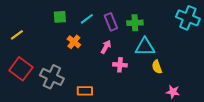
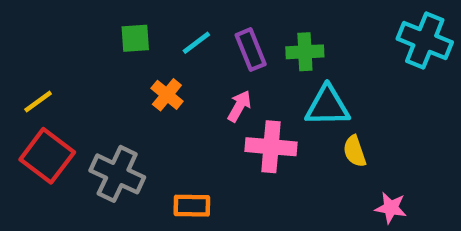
yellow line: (17, 35) -> (38, 102), moved
pink cross: (120, 65) -> (271, 147), size x1.5

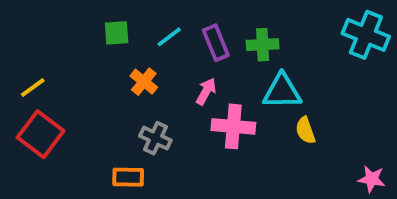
gray cross: (117, 174) -> (155, 138), moved, size x0.7
orange rectangle: (192, 206) -> (128, 177), moved
pink star: (391, 208) -> (372, 179), moved

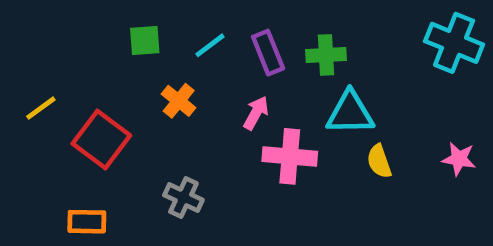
red square: (41, 134) -> (101, 140), moved
gray cross: (155, 138) -> (183, 197), moved
orange rectangle: (128, 177) -> (87, 222), moved
pink star: (372, 179) -> (459, 159), moved

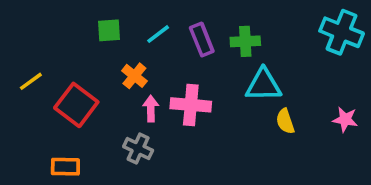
pink arrow: (256, 113) -> (151, 109), moved, turned -30
pink cross: (290, 156) -> (191, 105), moved

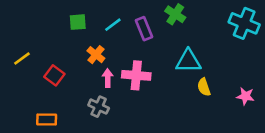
green cross: (245, 41) -> (175, 14), moved, turned 36
red square: (76, 105) -> (54, 75), size x0.7
pink star: (345, 119) -> (245, 96), moved

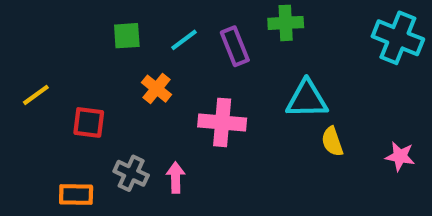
green cross: (175, 14) -> (286, 23), turned -36
red square: (54, 75) -> (89, 122), turned -30
pink arrow: (108, 78) -> (176, 178), moved
gray cross: (99, 107) -> (131, 173), moved

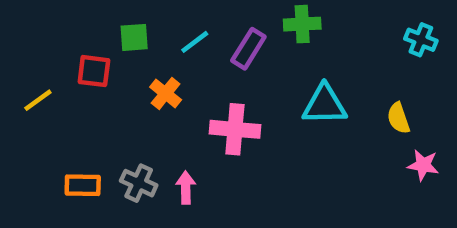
cyan cross: (398, 38) -> (421, 40), size x0.6
purple rectangle: (235, 46) -> (248, 49), turned 54
red square: (89, 122) -> (94, 71), moved
yellow semicircle: (332, 142) -> (398, 118), moved
orange rectangle: (76, 194) -> (83, 185), moved

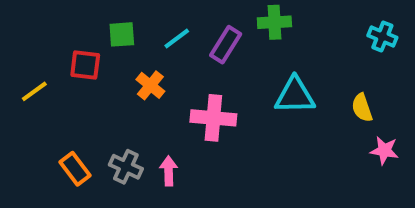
orange rectangle: (83, 185) -> (75, 169), turned 52

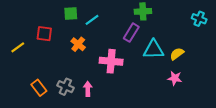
green square: (122, 34) -> (71, 14), moved
purple rectangle: (226, 45) -> (131, 33), moved
yellow semicircle: (362, 108) -> (177, 54), moved, turned 72
pink star: (384, 150) -> (175, 78), moved

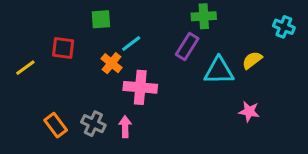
cyan line: (92, 20) -> (131, 43), moved
yellow semicircle: (177, 54) -> (252, 60), moved
pink cross: (111, 61) -> (140, 87), moved

